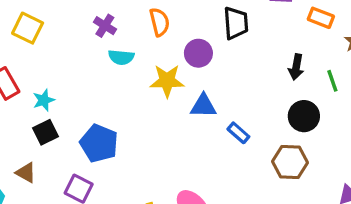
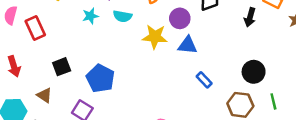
black arrow: (296, 67) -> (250, 17), moved
green line: (332, 81) -> (273, 101), moved
cyan star: (44, 100) -> (90, 16), moved
blue triangle: (203, 106) -> (188, 45), moved

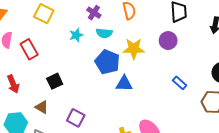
purple circle: (180, 18) -> (168, 41), moved
blue triangle: (188, 45) -> (124, 84), moved
blue pentagon: (100, 78) -> (107, 62), moved

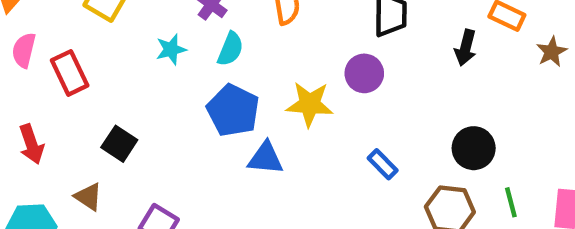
cyan semicircle: (104, 33) -> (230, 49), turned -77
yellow star: (134, 49) -> (310, 104), moved
black square: (55, 81) -> (119, 144), turned -35

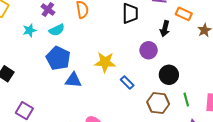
cyan semicircle: (230, 49) -> (57, 30), turned 42
purple circle: (364, 73) -> (149, 50), moved
yellow star: (310, 104) -> (105, 62), moved

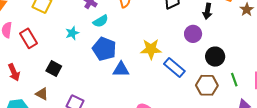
cyan star: (29, 30) -> (72, 33), moved
blue rectangle: (127, 82) -> (174, 67), size x1.5

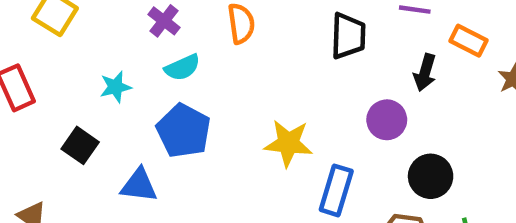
blue rectangle: (174, 67) -> (336, 190), turned 60
black square: (54, 69) -> (80, 145), moved
blue triangle: (121, 69) -> (139, 185), moved

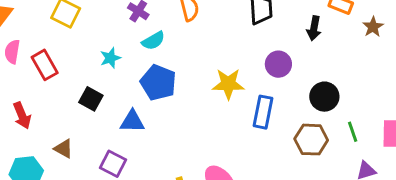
purple circle: (387, 120) -> (278, 64), moved

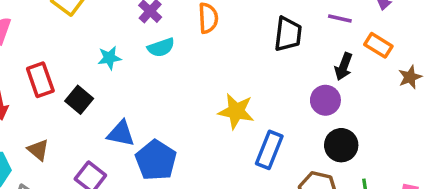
purple circle: (278, 64) -> (325, 100), moved
red rectangle: (45, 65) -> (40, 80), moved
blue pentagon: (158, 82) -> (156, 160), moved

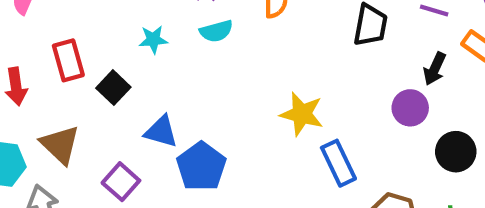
black circle: (341, 145) -> (456, 152), moved
brown triangle: (38, 150) -> (60, 145), size x1.5
blue rectangle: (269, 150) -> (338, 163), turned -51

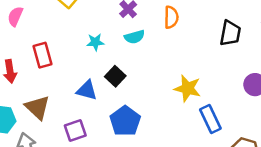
black square: (113, 88) -> (115, 76), moved
blue triangle: (161, 132) -> (87, 90), moved
purple square: (121, 182) -> (75, 130), turned 30

